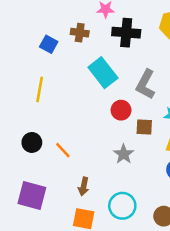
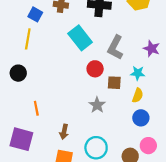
yellow line: (40, 89) -> (28, 39), moved
black circle: (32, 142) -> (18, 73), moved
orange line: (63, 150) -> (36, 108), moved, turned 32

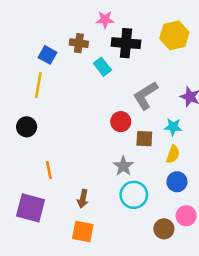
cyan rectangle: (80, 38) -> (102, 67), moved, size x0.6
gray L-shape: (115, 47) -> (146, 95), turned 30
cyan circle: (96, 148) -> (134, 195), moved

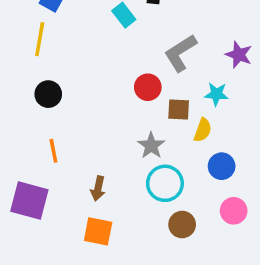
black circle: (27, 127) -> (48, 94), moved
yellow semicircle: (173, 154) -> (203, 130), moved
brown circle: (164, 229) -> (182, 225), moved

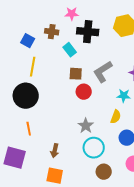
yellow line: (40, 39) -> (33, 67), moved
black circle: (48, 94) -> (26, 96), size x1.6
brown square: (179, 110) -> (76, 74), moved

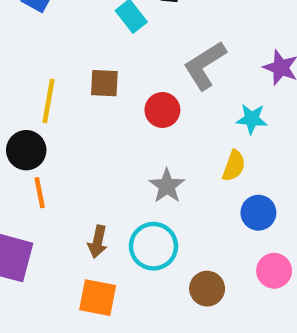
yellow line: (33, 67) -> (49, 101), moved
brown square: (76, 74) -> (104, 83), moved
black circle: (26, 96) -> (26, 150), moved, size x0.7
cyan circle: (94, 148) -> (153, 246), moved

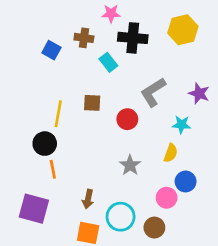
cyan circle: (153, 246) -> (121, 217), moved
pink circle: (274, 271) -> (167, 198), moved

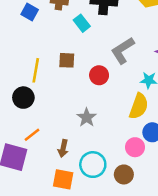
yellow semicircle: (171, 153) -> (139, 106), size x1.5
gray star: (130, 165) -> (87, 117), moved
orange line: (53, 169) -> (32, 135), moved, turned 63

